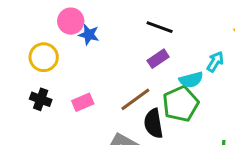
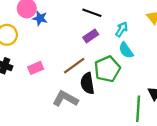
cyan arrow: (215, 62) -> (122, 29), moved
cyan semicircle: (191, 80) -> (126, 50), moved, turned 70

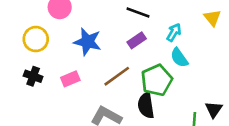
blue star: (40, 18) -> (88, 42), moved, size x1.5
black semicircle: (87, 83) -> (146, 105), moved

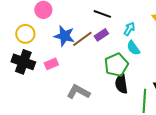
black cross: (33, 76) -> (23, 62), size x1.6
brown line: (117, 76) -> (82, 39), moved
black semicircle: (146, 105) -> (121, 84), moved

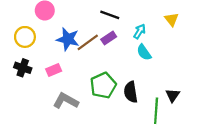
black cross: (23, 62) -> (23, 68), size x0.7
green pentagon: (116, 65) -> (103, 85), moved
gray L-shape: (78, 92) -> (66, 101), moved

